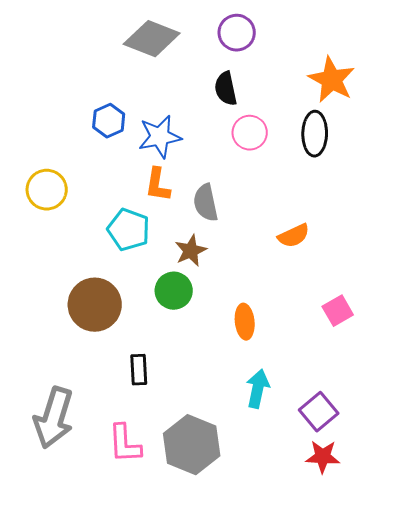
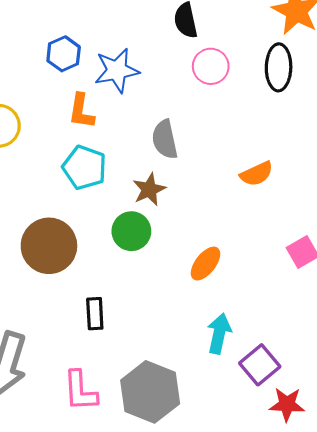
orange L-shape: (158, 185) -> (81, 111), moved
orange ellipse: (245, 322) -> (205, 264), turned 44
purple square: (319, 412) -> (260, 365), moved

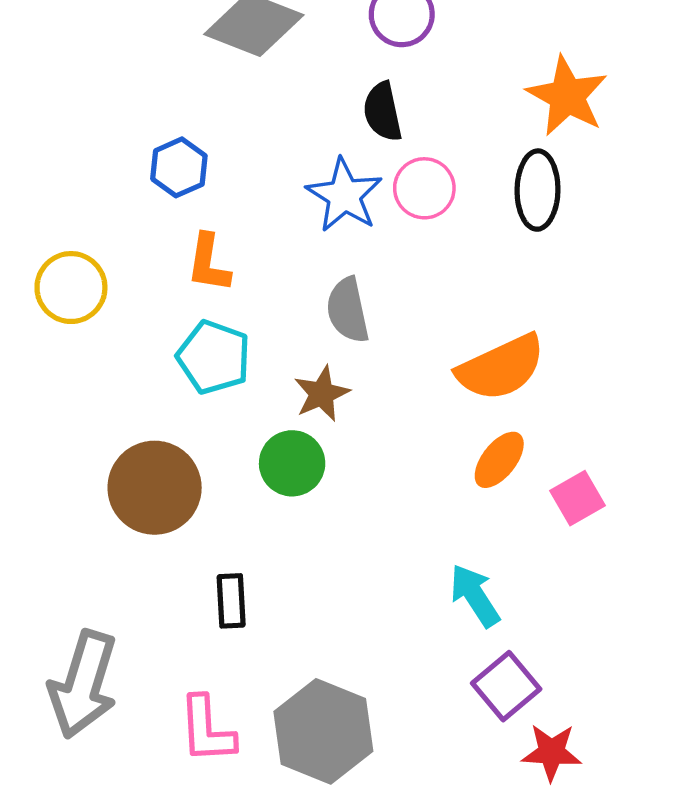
blue star: (117, 70) -> (344, 195), moved, turned -30
orange semicircle: (257, 174) -> (501, 368), size x1.6
orange ellipse: (205, 264) -> (499, 460), moved
cyan arrow: (219, 333) -> (475, 596), moved, turned -45

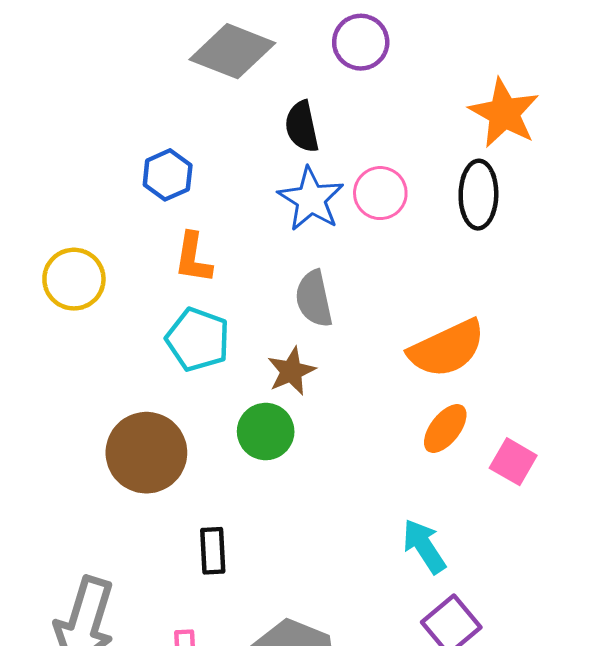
black semicircle: (383, 112) -> (302, 127), moved
pink square: (578, 498) -> (513, 462), turned -30

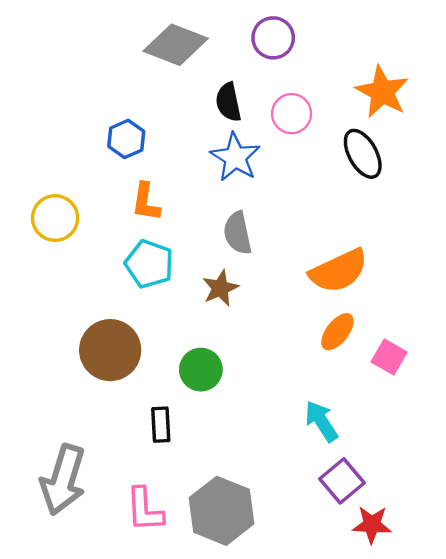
pink circle: (380, 193) -> (292, 114), moved
black ellipse: (478, 195) -> (363, 154), turned -30
green circle: (266, 432) -> (201, 370), moved

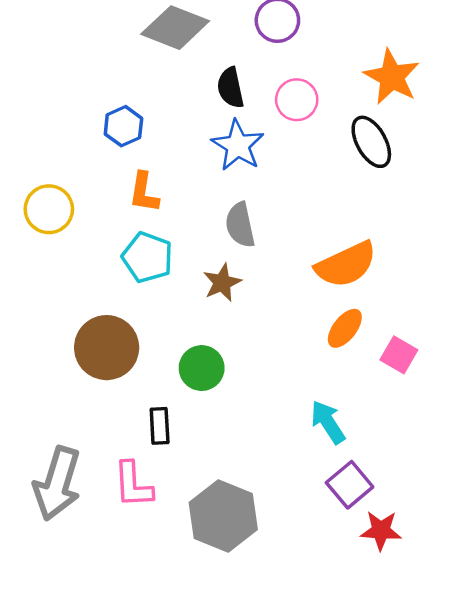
pink L-shape: (145, 510) -> (133, 485), moved

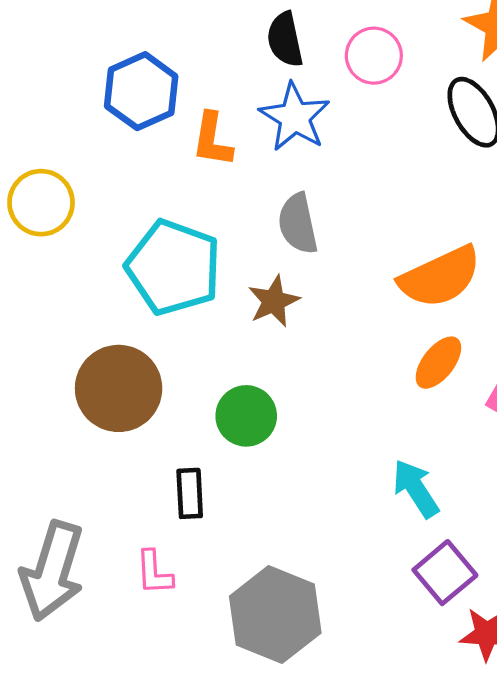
blue hexagon: (123, 126) -> (141, 91), size x1.4
orange L-shape: (144, 192) -> (212, 140), moved
cyan pentagon: (147, 257) -> (173, 267), size x1.4
pink L-shape: (133, 485) -> (154, 573), size x0.7

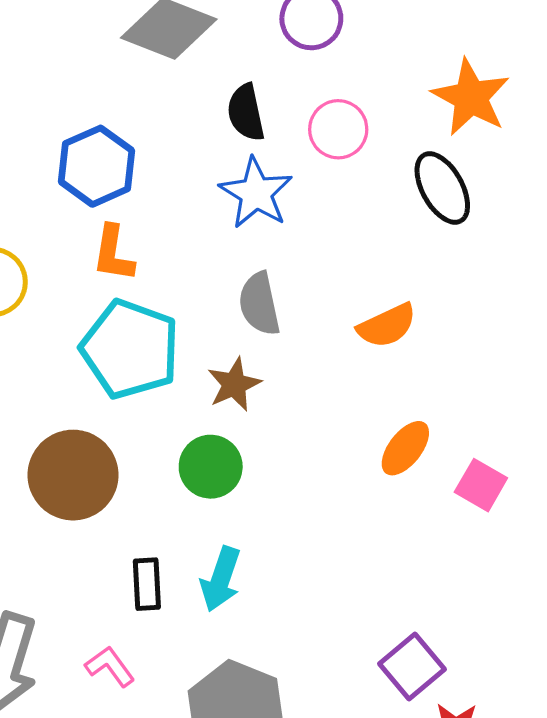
orange L-shape: (212, 140) -> (113, 253), moved
orange semicircle: (440, 277) -> (387, 326), moved, size x0.7
green circle: (246, 416) -> (211, 467), moved
cyan arrow: (416, 489) -> (221, 579), moved, turned -128
pink L-shape: (154, 573) -> (110, 666), turned 147

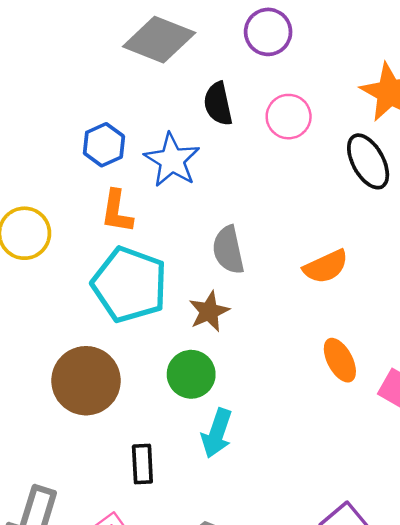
blue hexagon: (97, 166) -> (104, 145), size x0.7
blue star: (256, 193) -> (172, 160), moved
orange ellipse: (405, 448) -> (340, 360), turned -66
cyan arrow: (221, 579) -> (217, 433), moved

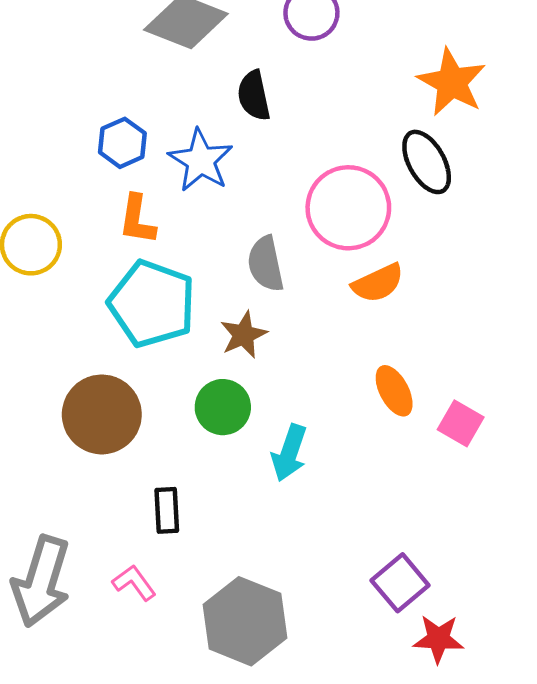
pink circle: (289, 117) -> (348, 208), moved, size x1.6
cyan arrow: (217, 433) -> (289, 453), moved

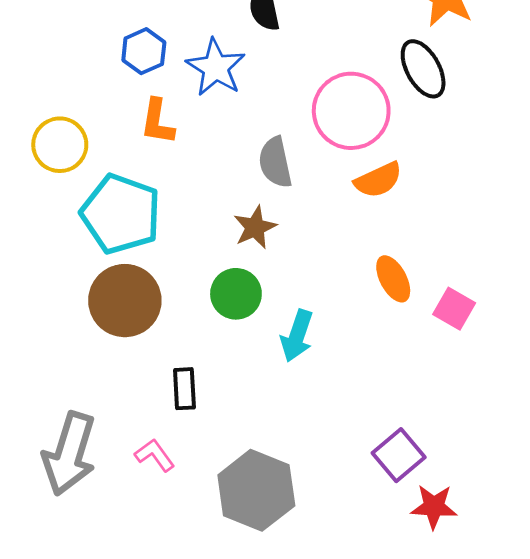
cyan pentagon: (152, 304) -> (121, 214), moved

